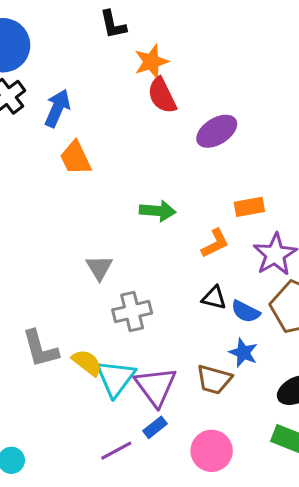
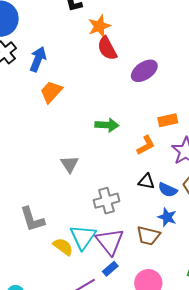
orange trapezoid: (76, 158) -> (51, 92), turned 70
gray cross: (132, 312) -> (107, 201), moved
yellow semicircle: (87, 363) -> (63, 247), moved

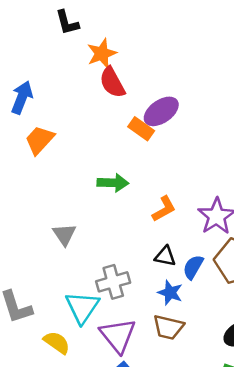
orange rectangle: (168, 120) -> (141, 129), moved, turned 48
blue semicircle: (168, 190) -> (193, 267), turned 96
blue star: (167, 217) -> (170, 293), moved
cyan triangle: (83, 237) -> (82, 307), moved

